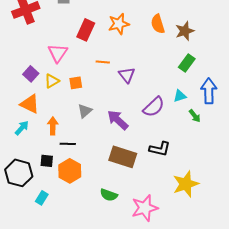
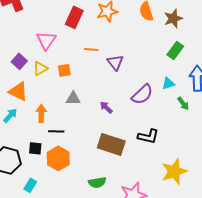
gray triangle: (85, 111) -> (73, 98), turned 42
purple arrow: (118, 120) -> (106, 107), size x0.6
green semicircle: (109, 195) -> (97, 182), turned -30

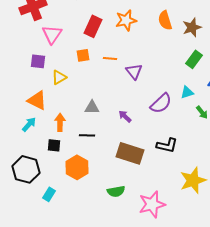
pink triangle: (46, 40) -> (52, 34), moved
purple square: (19, 61) -> (38, 61), moved, turned -35
orange square: (64, 70) -> (83, 55), moved
black line: (56, 131) -> (87, 135), moved
black square: (35, 148) -> (54, 145), moved

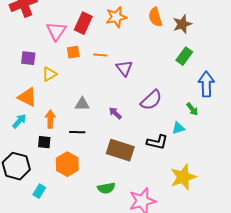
pink triangle: (52, 34) -> (56, 31), moved
cyan triangle: (187, 92) -> (178, 128), moved

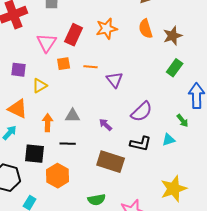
orange arrow: (50, 119) -> (48, 123), moved
black square: (44, 142) -> (35, 154), size x1.5
black L-shape: (157, 142) -> (141, 144), moved

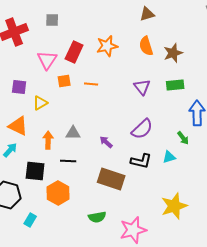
green rectangle: (175, 68) -> (175, 85), turned 48
purple triangle: (115, 80) -> (142, 87), moved

